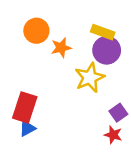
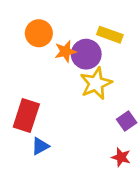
purple circle: (107, 50) -> (86, 54), moved
blue triangle: (27, 128) -> (40, 146), moved
red star: (113, 135) -> (121, 157), moved

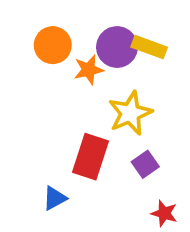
purple circle: (86, 54) -> (117, 47), moved
red rectangle: (26, 115) -> (91, 157), moved
purple square: (127, 121) -> (145, 164), moved

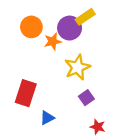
yellow rectangle: (149, 47) -> (85, 17), moved, turned -54
red rectangle: (91, 157) -> (26, 93), moved
blue triangle: (55, 198) -> (47, 118), moved

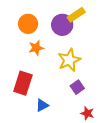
orange star: (53, 42) -> (36, 48), moved

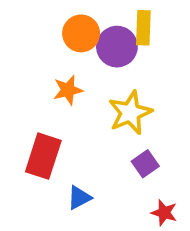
yellow rectangle: (76, 15) -> (143, 28), turned -54
orange circle: (28, 24) -> (81, 33), moved

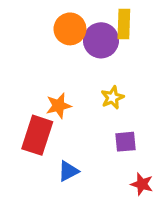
orange star: (68, 90) -> (59, 106), moved
yellow star: (130, 113) -> (112, 98), size x0.6
purple square: (145, 164) -> (126, 142), turned 30

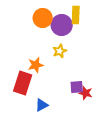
yellow star: (112, 98) -> (60, 51), moved
red star: (142, 184) -> (86, 93), moved

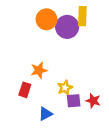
yellow star: (60, 51) -> (65, 88), moved
red rectangle: (23, 83) -> (25, 90), size x0.6
purple square: (77, 87) -> (74, 101), moved

